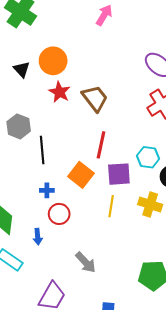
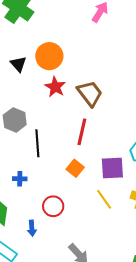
red line: (101, 145) -> (82, 132), moved
orange square: (81, 175) -> (75, 168), size x0.7
blue cross: (47, 190) -> (20, 179), moved
yellow line: (111, 206) -> (104, 199), turned -45

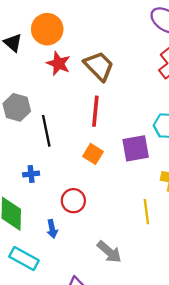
yellow line: (104, 199) -> (146, 212), moved, turned 35

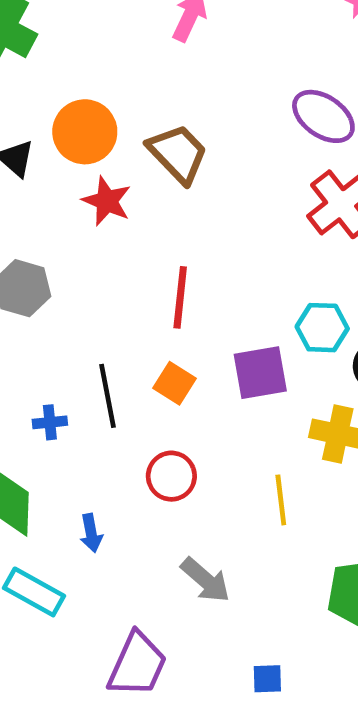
brown trapezoid: (99, 66) -> (178, 154), moved
black line: (46, 131) -> (107, 396), moved
red circle: (73, 201) -> (171, 476), moved

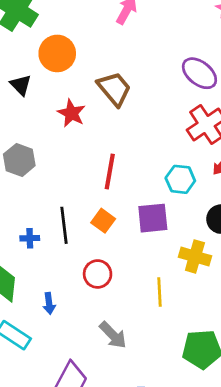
orange circle: (85, 132) -> (57, 53), moved
cyan hexagon: (322, 328) -> (180, 179), moved

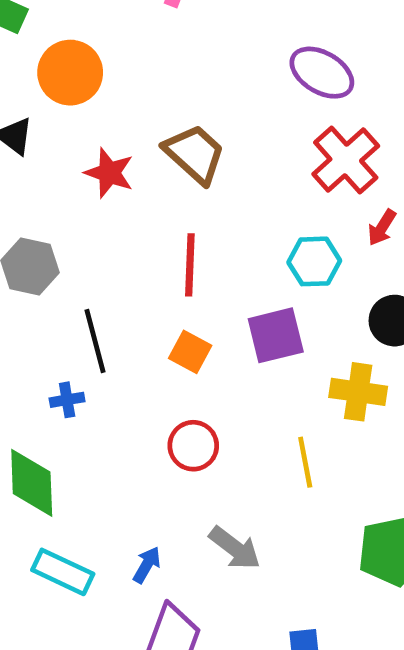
brown trapezoid: (114, 89) -> (195, 154), moved
black line: (64, 225) -> (95, 341), moved
blue arrow: (49, 304) -> (147, 565), moved, turned -135

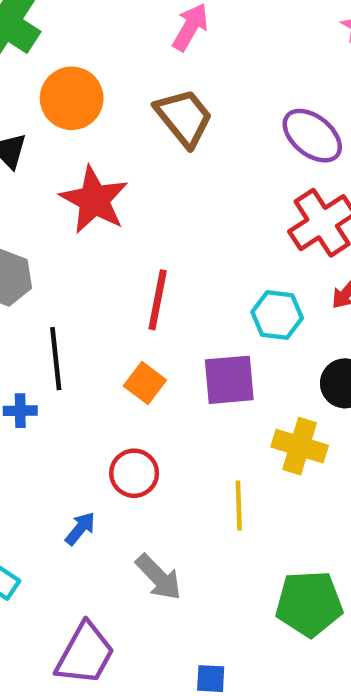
brown trapezoid: (195, 154) -> (184, 118), moved
red star: (109, 173) -> (94, 200), size x1.4
blue arrow: (147, 565) -> (80, 529), moved

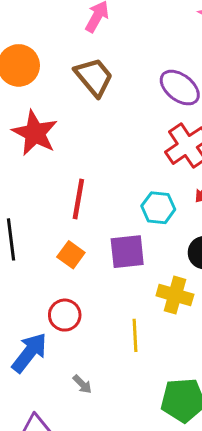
blue arrow: (80, 529) -> (29, 353), size x1.8
gray arrow: (159, 577) -> (82, 384), size x0.6

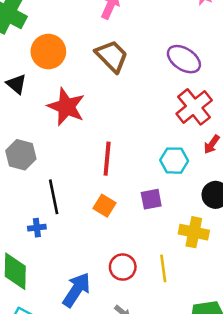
purple square: (127, 252) -> (151, 199), size x0.7
red circle: (65, 315) -> (123, 267), moved

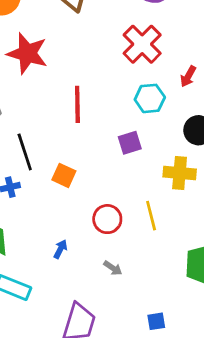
red cross: (194, 107) -> (142, 44), moved
orange square: (105, 206) -> (64, 175), moved
blue arrow: (77, 290) -> (60, 249), size x0.5

